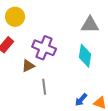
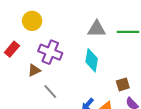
yellow circle: (15, 17) -> (32, 21), moved
gray line: (44, 87) -> (50, 91), turned -35

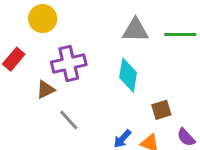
purple cross: (50, 52) -> (69, 63), turned -35
brown square: (123, 84) -> (161, 110), moved

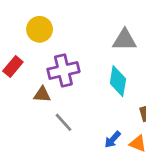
brown triangle: (46, 90) -> (42, 94), turned 30

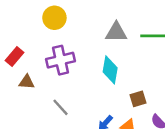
yellow circle: (40, 29) -> (54, 18), moved
brown triangle: (42, 94) -> (27, 82), moved

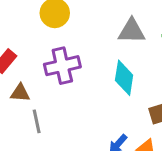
gray line: (61, 107) -> (37, 121), moved, turned 30

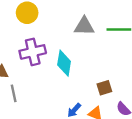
cyan diamond: (124, 78) -> (64, 63), moved

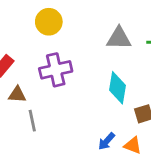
cyan diamond: (64, 63) -> (117, 88), moved

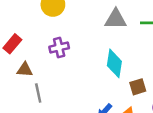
purple cross: (56, 70) -> (59, 47), size x0.7

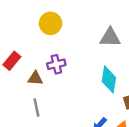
brown triangle: (25, 70) -> (35, 78), moved

